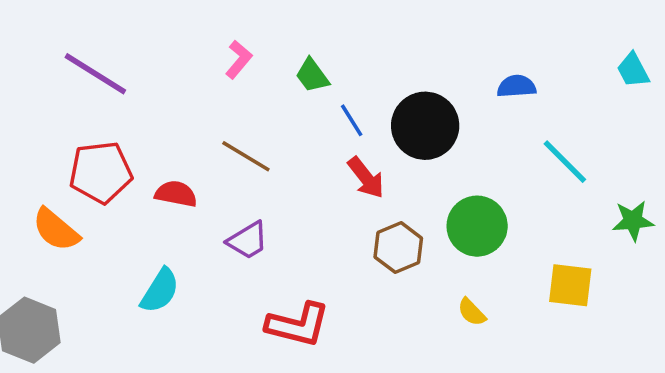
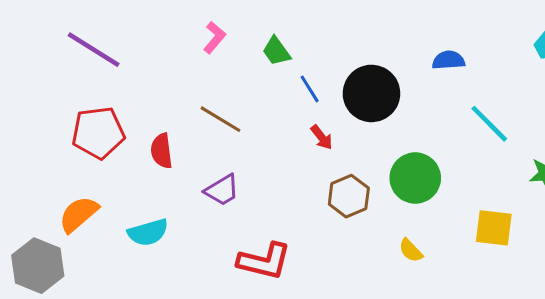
red arrow: (366, 178) -> (322, 137), size x0.7
red semicircle: (176, 194) -> (162, 151), turned -108
orange semicircle: (56, 230) -> (79, 214), moved, turned 99
cyan semicircle: (160, 291) -> (148, 232), turned 42

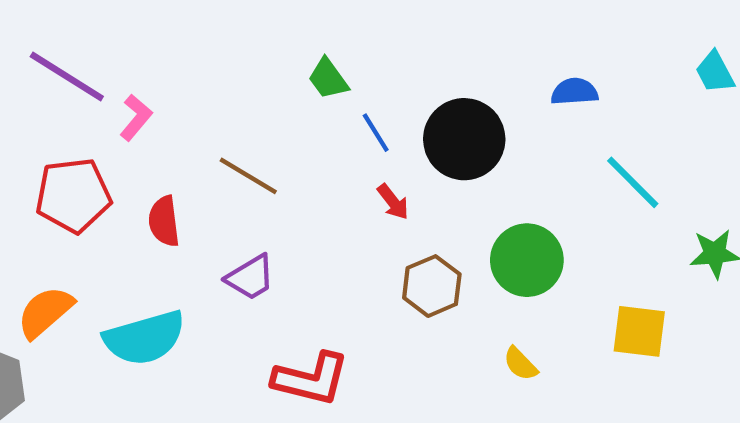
pink L-shape: (214, 38) -> (136, 118), moved
cyan semicircle: (148, 232) -> (145, 338), size x1.4

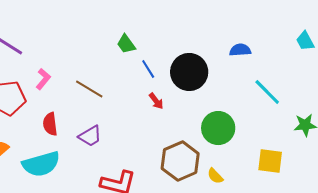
pink L-shape: (136, 118) -> (43, 79), moved
red semicircle: (164, 221) -> (50, 124), moved
brown hexagon: (432, 286) -> (180, 161), moved, size x1.4

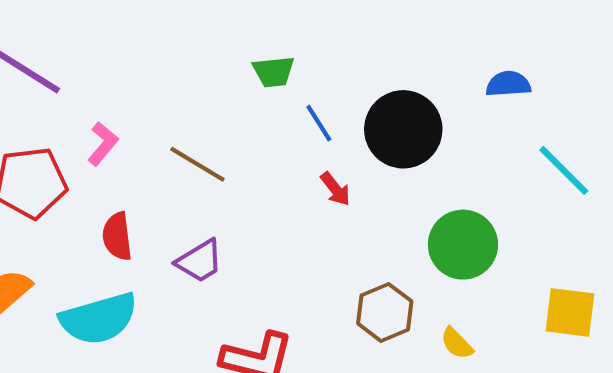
green trapezoid: (126, 44) -> (274, 72), turned -60
brown hexagon: (180, 161) -> (385, 312), size x0.7

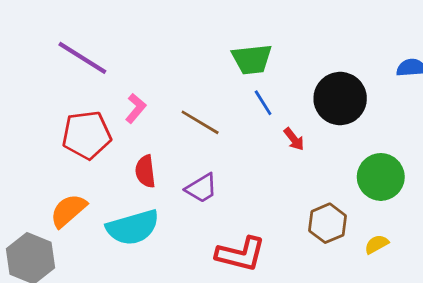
green trapezoid: (274, 72) -> (252, 59), size x1.4
blue line: (319, 123) -> (263, 103), moved
yellow semicircle: (457, 343) -> (377, 244), turned 105

